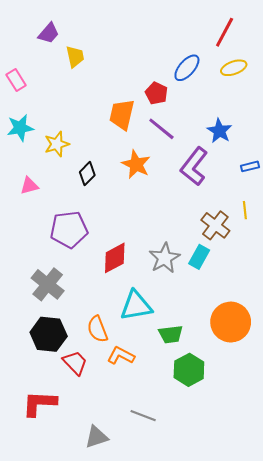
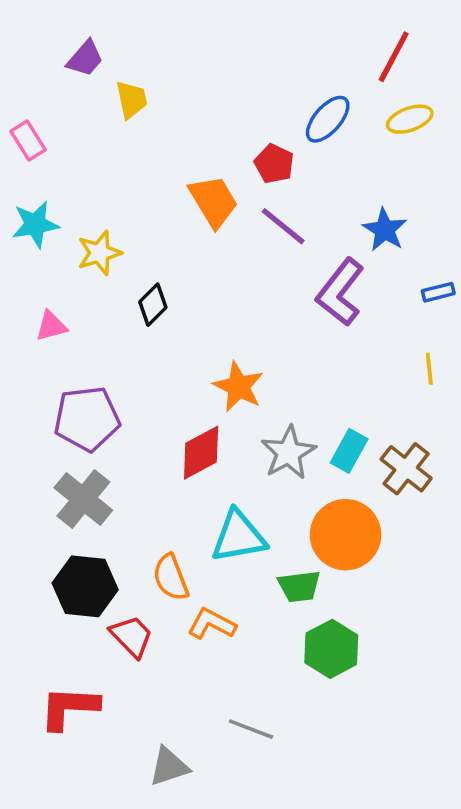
orange trapezoid: (122, 115) -> (214, 201), turned 136
orange star: (136, 164) -> (239, 387), moved
brown cross: (215, 225) -> (406, 469), moved
purple pentagon: (69, 229) -> (87, 419), moved
orange circle: (231, 322) -> (346, 535), moved

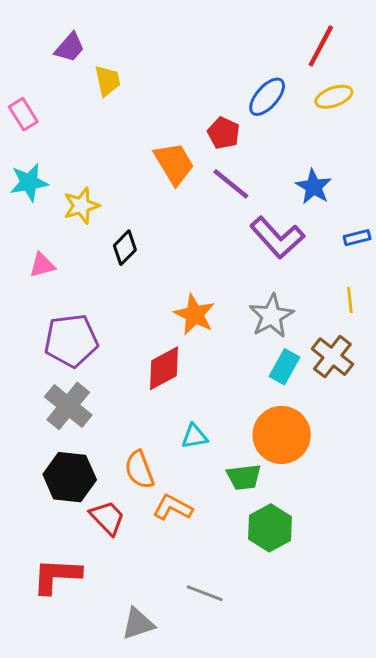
purple L-shape: (340, 292) -> (277, 238), turned -80
gray star: (288, 453) -> (271, 316), moved
brown cross: (406, 469) -> (332, 357), moved
cyan triangle: (239, 536) -> (195, 436), size x0.6

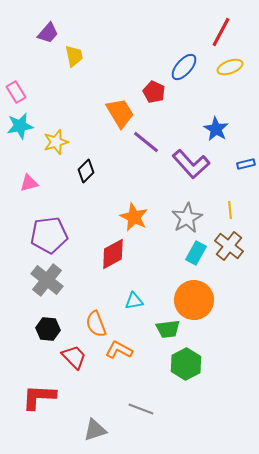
pink rectangle: (23, 114) -> (16, 92), moved
purple line: (231, 184) -> (146, 142), moved
yellow line: (350, 300) -> (230, 210), moved
black hexagon: (70, 477) -> (48, 329), size x0.7

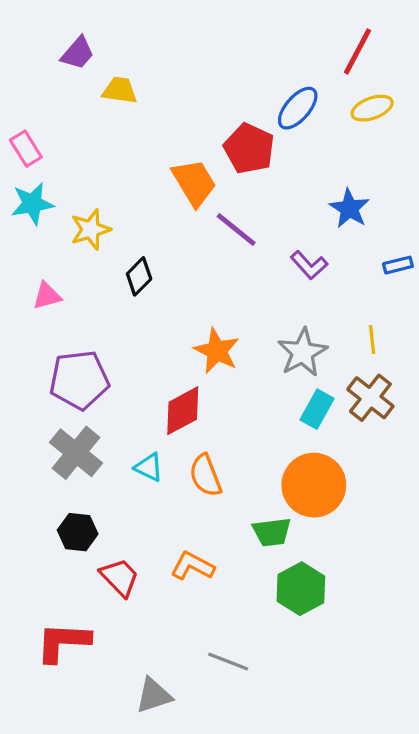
yellow trapezoid: (74, 56) -> (120, 90), turned -70
red pentagon: (154, 92) -> (249, 149), size x1.4
purple L-shape: (191, 164) -> (309, 265), size x0.6
cyan triangle: (134, 301) -> (149, 467), moved, turned 36
orange semicircle: (96, 324) -> (205, 475), moved

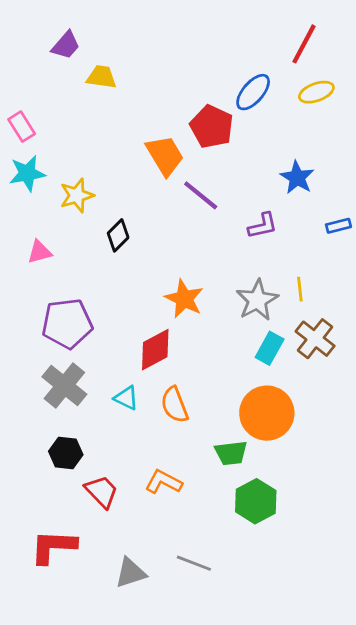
purple L-shape: (309, 265) -> (263, 226), turned -60
yellow line: (372, 339) -> (300, 289), moved
gray triangle: (154, 695) -> (130, 573), moved

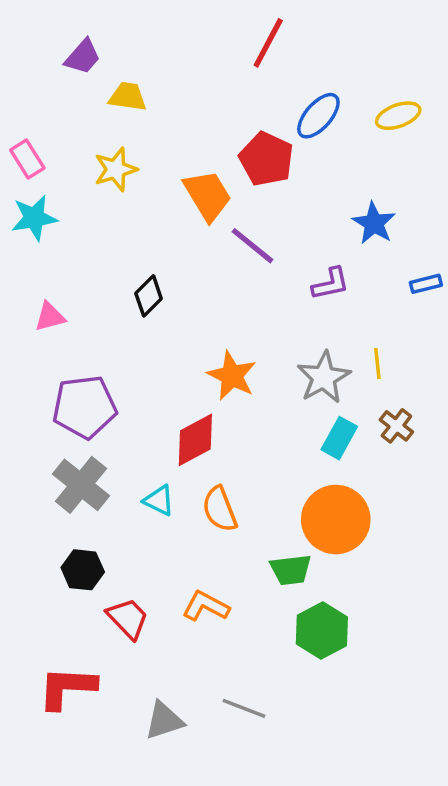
red line: (304, 44) -> (268, 43), moved
yellow star: (77, 195) -> (116, 169), moved
brown cross: (315, 339) -> (396, 426), size x0.7

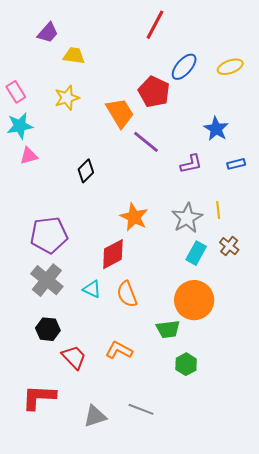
blue rectangle: (426, 284) -> (236, 164), moved
pink triangle: (50, 317) -> (29, 156), moved
green hexagon: (322, 630) -> (186, 364), size x0.7

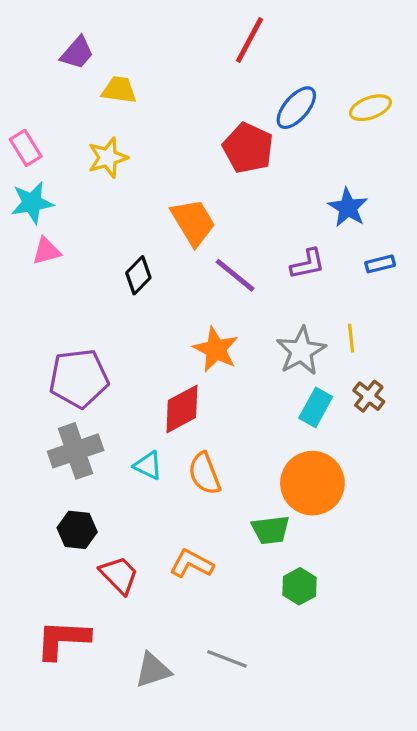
orange trapezoid: (120, 113) -> (193, 222), moved
purple line: (146, 142) -> (235, 275), moved
gray cross: (47, 280) -> (76, 451), turned 32

